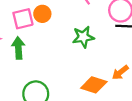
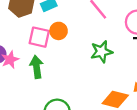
pink square: (23, 19) -> (39, 37), turned 30

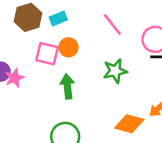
green arrow: (37, 67) -> (67, 86), moved

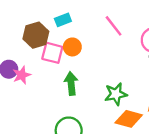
brown hexagon: (28, 17) -> (36, 35), moved
green star: (115, 71) -> (116, 94), moved

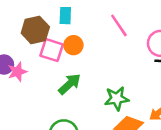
cyan rectangle: (63, 20) -> (65, 16), turned -70
green arrow: (71, 83) -> (70, 84), turned 50

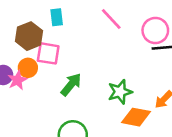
orange circle: (73, 45) -> (28, 68), moved

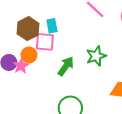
cyan rectangle: (57, 17) -> (52, 26), moved
green star: (120, 92) -> (96, 56), moved

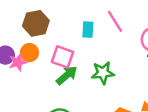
cyan rectangle: (52, 26) -> (88, 30), moved
pink square: (45, 42) -> (63, 57), moved

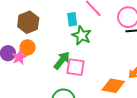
pink square: (63, 57) -> (75, 67), moved
green star: (103, 73) -> (82, 35), moved, turned -30

